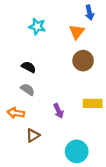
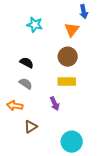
brown circle: (83, 61) -> (68, 57), moved
yellow rectangle: (93, 103) -> (67, 82), moved

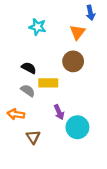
yellow rectangle: (67, 82) -> (48, 83), moved
brown triangle: (31, 127) -> (33, 137), turned -32
cyan circle: (72, 142) -> (77, 127), moved

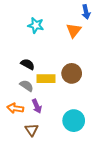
brown circle: (73, 61) -> (72, 73), moved
purple arrow: (59, 112) -> (37, 106), moved

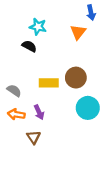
black semicircle: (28, 64) -> (29, 46), moved
gray semicircle: (27, 86) -> (14, 91), moved
cyan circle: (74, 121) -> (88, 108), moved

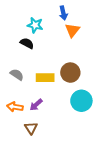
blue arrow: (91, 13) -> (63, 13), moved
gray semicircle: (14, 91) -> (17, 75), moved
purple arrow: (39, 112) -> (36, 105), turned 72

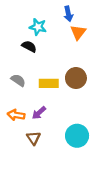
cyan circle: (81, 101) -> (77, 136), moved

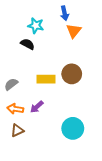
gray semicircle: (18, 80) -> (11, 84), moved, turned -72
brown triangle: (33, 138) -> (17, 130), moved, turned 40

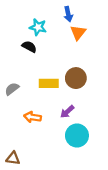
purple arrow: (37, 107) -> (67, 112), moved
orange arrow: (15, 109) -> (32, 117), moved
brown triangle: (17, 130) -> (13, 158), moved, turned 32

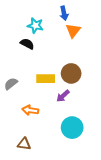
purple arrow: (67, 112) -> (63, 96), moved
brown triangle: (13, 158) -> (24, 144), moved

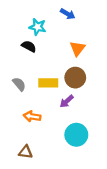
blue arrow: (64, 13) -> (68, 14), turned -48
orange triangle: (73, 31) -> (77, 48), moved
gray semicircle: (11, 84) -> (19, 84), moved, turned 88

